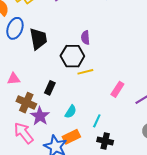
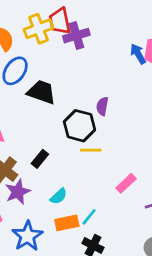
black trapezoid: (38, 39) -> (41, 92), turned -75
orange rectangle: (71, 137) -> (67, 223), moved

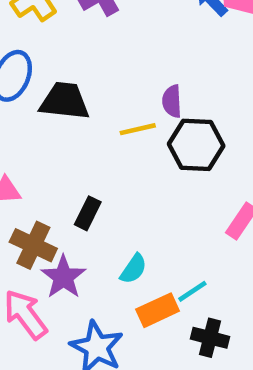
black hexagon: (79, 126) -> (196, 145), moved
yellow line: (91, 150) -> (138, 129), moved
cyan line: (89, 217) -> (192, 291), turned 30

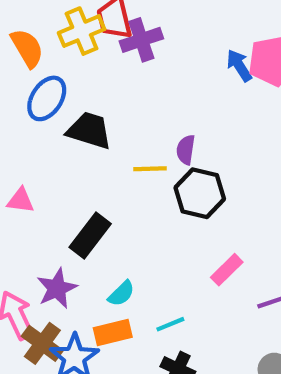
black rectangle: (88, 213) -> (90, 235), size x1.5
brown cross: (33, 245) -> (42, 343), moved
orange rectangle: (158, 310) -> (113, 332), moved

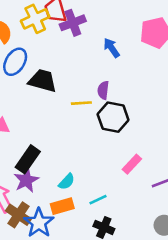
blue arrow: (239, 66) -> (111, 48), moved
black rectangle: (90, 235) -> (28, 159), moved

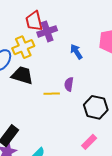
yellow cross: (35, 19) -> (23, 47), moved
black hexagon: (113, 117) -> (96, 107), moved

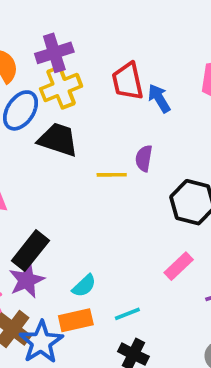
red trapezoid: (34, 21) -> (128, 81), moved
purple cross: (47, 31) -> (54, 53), moved

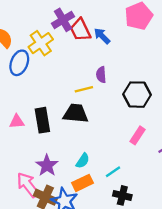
purple cross: (54, 53) -> (63, 20), moved
black trapezoid: (58, 140) -> (76, 113), moved
black rectangle: (30, 251) -> (42, 120), moved, turned -35

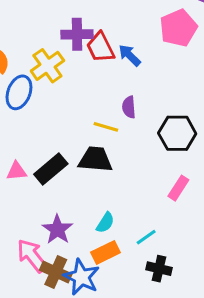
purple cross: (63, 20) -> (77, 34), turned 30
yellow line: (84, 89) -> (106, 127), turned 30
black rectangle: (42, 120) -> (51, 169), turned 60

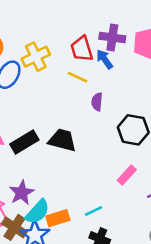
purple cross: (77, 34) -> (112, 37), moved
yellow line: (106, 127) -> (78, 77), moved
cyan semicircle: (105, 223) -> (37, 212), moved, size x1.5

